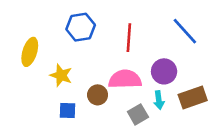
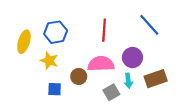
blue hexagon: (81, 27) -> (56, 32), moved

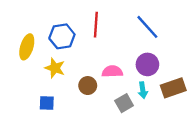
blue line: (149, 25) -> (147, 27), moved
red line: (104, 30) -> (96, 25), moved
pink semicircle: (101, 64) -> (112, 71), size x0.7
blue square: (55, 89) -> (47, 103), moved

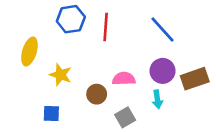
blue hexagon: (62, 36) -> (71, 19), moved
brown rectangle: (173, 88) -> (195, 79), moved
gray square: (124, 103) -> (125, 117), moved

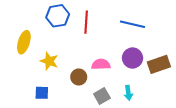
blue line: (163, 30) -> (133, 24), turned -35
cyan arrow: (157, 99) -> (128, 93), moved

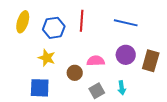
blue hexagon: (58, 16) -> (54, 28), moved
yellow ellipse: (24, 42) -> (23, 22), moved
brown rectangle: (159, 64) -> (151, 61), turned -55
blue square: (42, 93) -> (40, 88), size x1.5

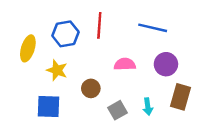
yellow ellipse: (23, 22) -> (28, 48), moved
purple circle: (126, 55) -> (166, 64), moved
pink semicircle: (96, 61) -> (125, 64), moved
brown rectangle: (151, 61) -> (180, 97), moved

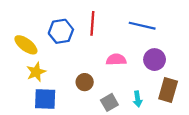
yellow ellipse: (28, 48) -> (26, 45), turned -70
yellow star: (57, 70) -> (36, 72), moved, turned 30

